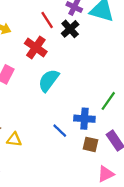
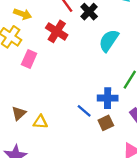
cyan semicircle: (49, 80) -> (109, 41), moved
brown square: (91, 144) -> (106, 123), moved, turned -35

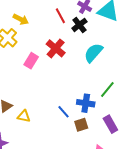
red cross: (57, 31) -> (56, 48), moved
pink rectangle: (29, 59) -> (31, 61), moved

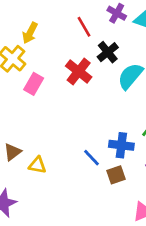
yellow arrow: (21, 19) -> (30, 33), turned 91
black cross: (79, 25) -> (108, 52), moved
pink rectangle: (31, 61) -> (34, 84), moved

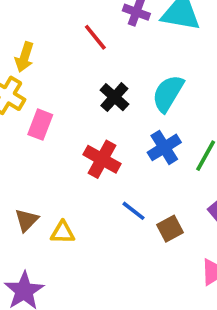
black cross: (108, 52) -> (114, 97), moved
red cross: (79, 71) -> (102, 159), moved
blue cross: (121, 145) -> (164, 147), moved, turned -30

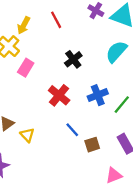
red line: (95, 37) -> (56, 20), moved
cyan semicircle: (168, 93) -> (116, 52), moved
yellow triangle: (63, 232) -> (27, 135), turned 35

